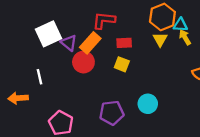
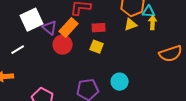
yellow arrow: (185, 37) -> (153, 23), turned 32
yellow triangle: (160, 39) -> (131, 25), turned 40
white line: (39, 77) -> (18, 50), moved, turned 72

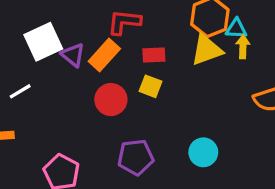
yellow triangle: (131, 25) -> (207, 50), size x1.5
red circle: (63, 45) -> (111, 100), moved
cyan circle: (120, 82) -> (203, 152), moved

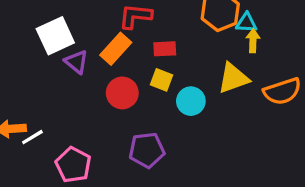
yellow triangle: (207, 50) -> (233, 78), moved
purple triangle: (73, 55) -> (77, 62), moved
white line: (20, 91) -> (32, 137), moved
cyan circle: (203, 152) -> (191, 101), moved

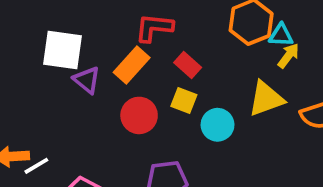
white square: (55, 36) -> (63, 50), turned 33
yellow arrow: (253, 41) -> (288, 56), turned 35
red rectangle: (165, 49) -> (188, 65), turned 45

